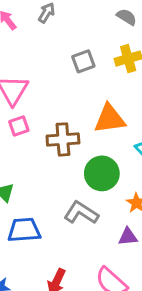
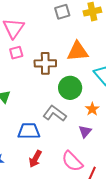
blue trapezoid: (24, 230) -> (29, 131), moved
purple triangle: (128, 237) -> (85, 131), turned -48

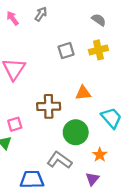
orange triangle: (78, 51) -> (83, 93), size x0.7
pink square: (16, 53) -> (15, 124), moved

